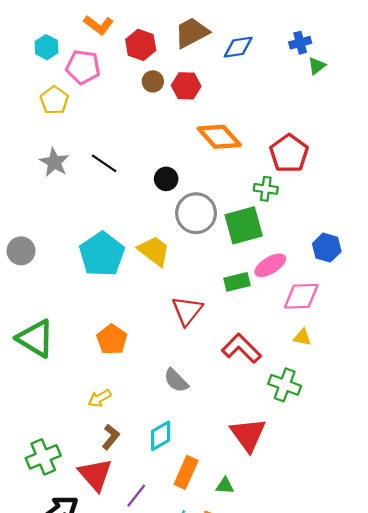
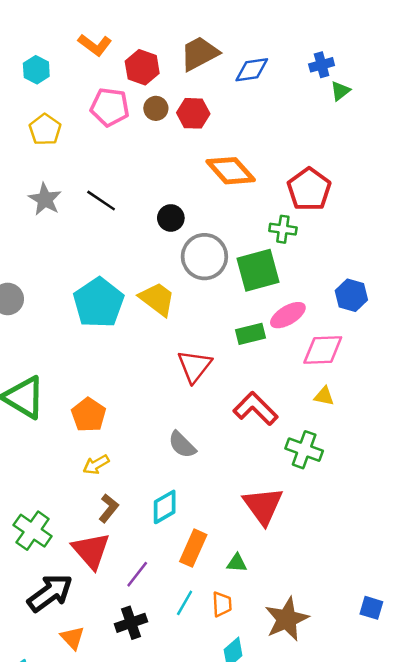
pink pentagon: (83, 67) -> (110, 107), moved
orange pentagon: (112, 339) -> (89, 415), moved
green cross: (43, 457) -> (33, 531), turned -32

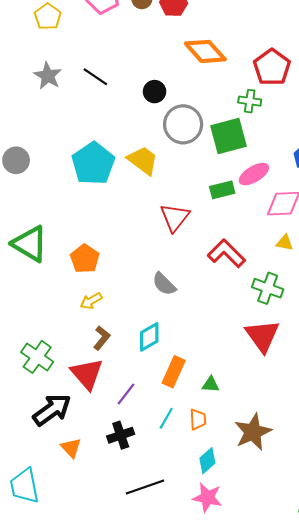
red triangle: (263, 506) -> (262, 336), moved

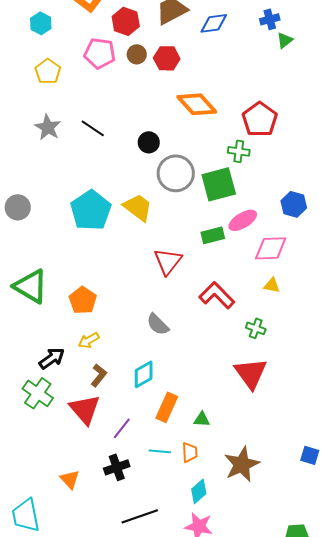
green cross: (268, 288) -> (256, 328), size x0.7
black arrow: (52, 410) -> (52, 358), moved, size x0.7
cyan line: (166, 418) -> (160, 451), turned 65

